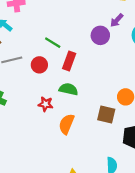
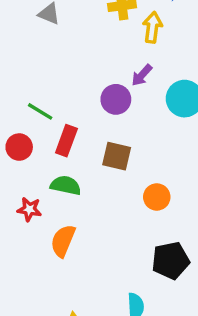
brown square: (106, 115) -> (117, 156), moved

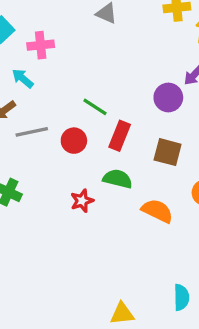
red star: (29, 209) -> (82, 201), turned -30
orange semicircle: (63, 241) -> (157, 211), moved, turned 92

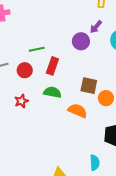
green line: (95, 107) -> (37, 49), turned -42
brown square: (168, 152) -> (89, 86), moved
red star: (82, 201) -> (21, 101), moved

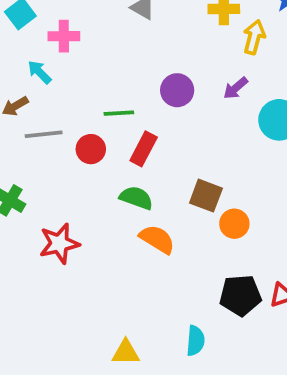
purple circle: (81, 41) -> (177, 90), moved
red star: (21, 101) -> (59, 243), moved, size x1.5
orange semicircle: (78, 111) -> (157, 239), moved

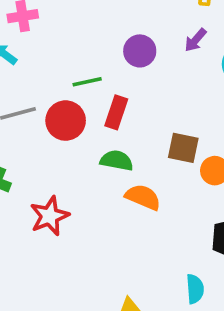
red circle: (91, 149) -> (66, 121), size x1.4

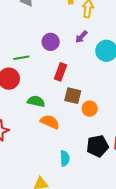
red rectangle: (116, 112) -> (61, 72), moved
cyan semicircle: (195, 289) -> (65, 158), moved

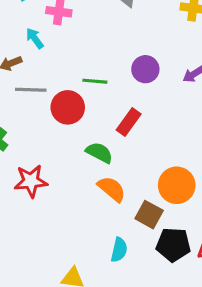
red rectangle: (61, 72) -> (129, 122), moved
brown square: (73, 96) -> (149, 215), moved
orange circle: (90, 109) -> (177, 185), size x1.5

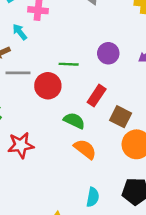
brown square: (149, 215) -> (121, 117), moved

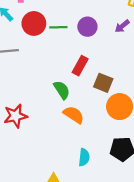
green line: (69, 64) -> (58, 27), moved
red circle: (48, 86) -> (34, 23), moved
green semicircle: (74, 121) -> (62, 90), turned 36

